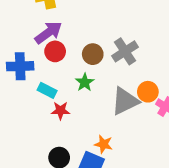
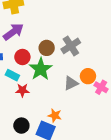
red circle: (55, 51) -> (22, 57), moved
green star: (85, 82) -> (41, 69), size x1.6
gray triangle: (125, 101) -> (71, 83), size x0.7

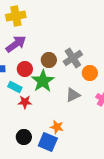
orange circle: (88, 76) -> (90, 73), moved

